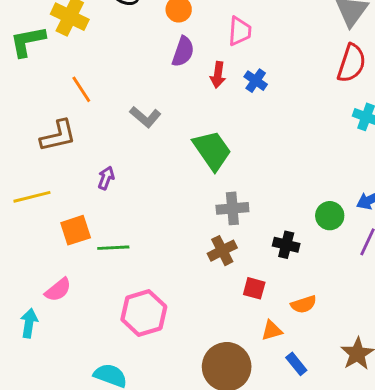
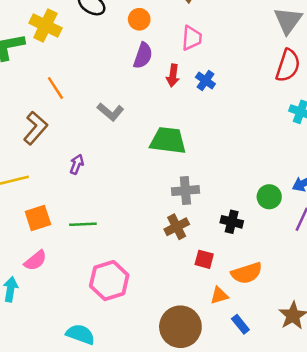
brown L-shape: (58, 136) -> (35, 128), turned -36
green trapezoid: (212, 150) -> (168, 141), turned -48
orange square: (76, 230) -> (38, 218), moved
orange semicircle: (304, 304) -> (247, 273), size x1.4

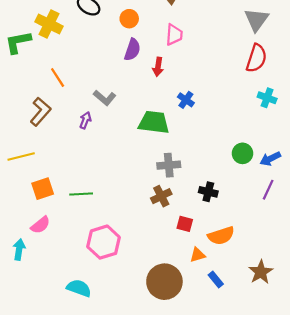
blue cross: (205, 81) -> (186, 100), moved
purple arrow: (77, 164) -> (85, 120), moved
green circle: (269, 197) -> (242, 153), moved

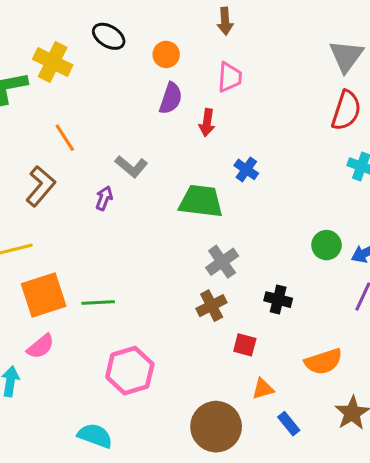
gray cross: (169, 165) -> (222, 262), turned -30
orange square: (43, 189) -> (44, 295), size x1.4
orange semicircle: (221, 236) -> (323, 362), moved

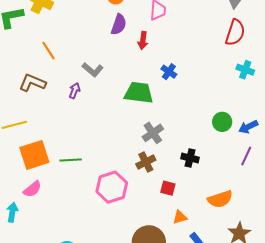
brown L-shape: (41, 186) -> (32, 83), turned -108
pink hexagon: (130, 371) -> (112, 187), moved

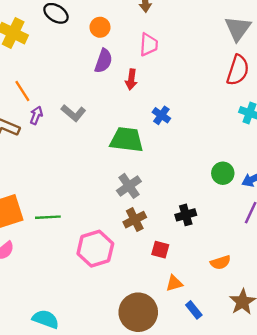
purple arrow: (75, 91) -> (36, 115), moved
gray cross: (153, 133) -> (129, 186), moved
black cross: (190, 158) -> (186, 215), turned -30
orange semicircle: (220, 199) -> (220, 262), size x0.7

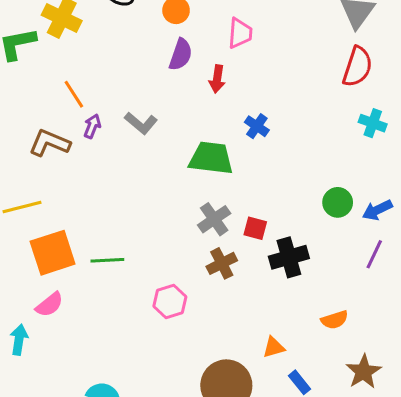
black cross: (186, 215) -> (289, 257), size x1.4
pink hexagon: (95, 249) -> (170, 302), size x0.7
red square: (160, 250) -> (255, 228), moved

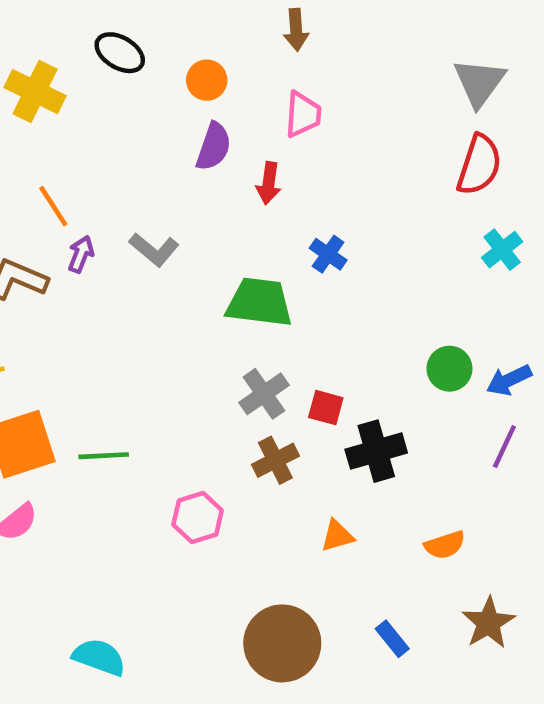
cyan cross: (373, 123) -> (502, 250), turned 32
orange triangle: (274, 347) -> (337, 536), moved

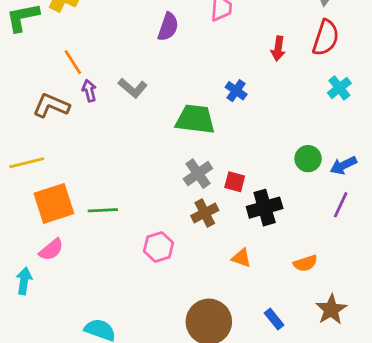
red arrow: (269, 183) -> (278, 49), moved
purple arrow: (81, 254) -> (89, 91), turned -35
orange triangle: (337, 536) -> (241, 258), turned 35

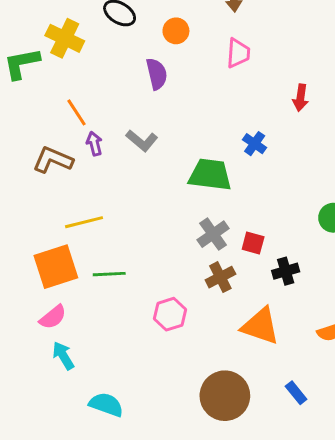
purple semicircle: (168, 27) -> (157, 74), moved, turned -32
yellow line: (27, 163) -> (84, 222), moved
black cross: (265, 208) -> (286, 271), size x0.7
orange triangle: (241, 258) -> (260, 326), size x1.8
cyan arrow: (24, 281) -> (63, 356), moved, turned -40

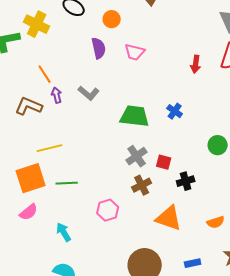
pink trapezoid: (238, 53) -> (135, 52), moved, turned 100
blue cross: (255, 144) -> (175, 111), moved
cyan arrow: (63, 356) -> (64, 232), moved
blue rectangle: (296, 393) -> (193, 263), turned -63

